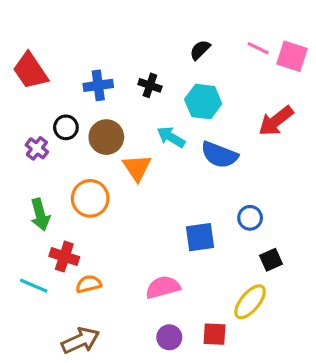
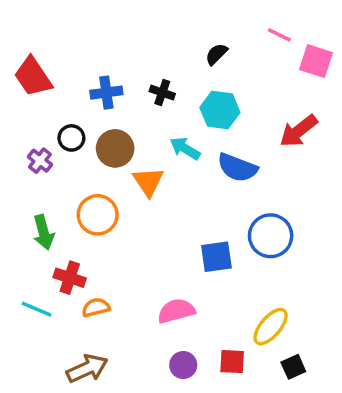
pink line: (258, 48) -> (279, 35), moved
blue circle: (250, 218) -> (271, 236), size x1.6
black square: (271, 260) -> (293, 367), moved

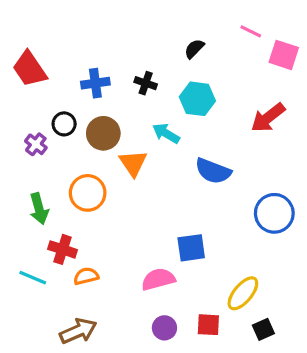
blue semicircle: (237, 168) -> (213, 171), moved
blue circle: (271, 236) -> (274, 213), moved
blue square: (216, 257) -> (191, 248), moved

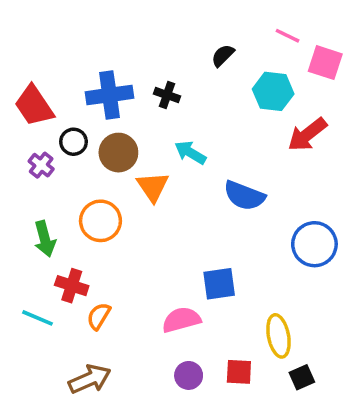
red trapezoid: (30, 69) -> (34, 106), moved
blue cross: (95, 83) -> (109, 95), size x1.4
cyan hexagon: (197, 99) -> (273, 91), moved
orange semicircle: (86, 276) -> (99, 316), turned -45
yellow ellipse: (243, 293) -> (278, 336), turned -51

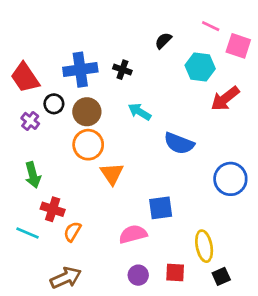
orange triangle: (153, 187) -> (112, 174), moved
orange circle: (100, 221) -> (88, 145), moved

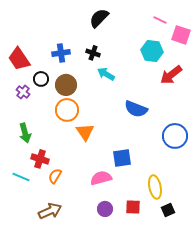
black semicircle: (163, 41) -> (99, 18), moved, size x1.5
blue cross: (80, 70) -> (61, 53), size x0.7
cyan arrow: (140, 112) -> (106, 74), moved

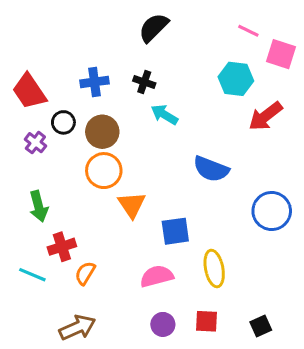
blue square: (122, 158) -> (175, 231), moved
red cross: (40, 159) -> (62, 247), turned -36
yellow ellipse: (155, 187) -> (214, 268), moved

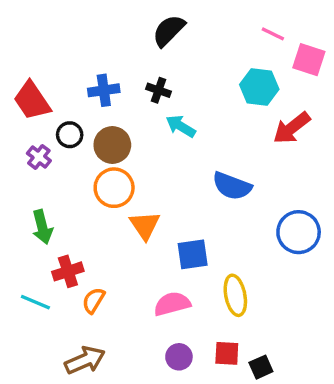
black square: (261, 326) -> (261, 367), moved

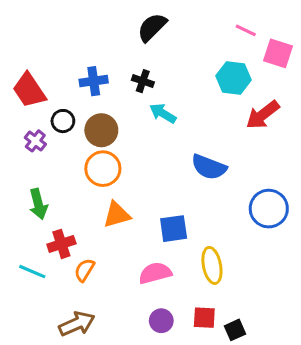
orange triangle: (145, 225) -> (117, 215), moved, turned 48

